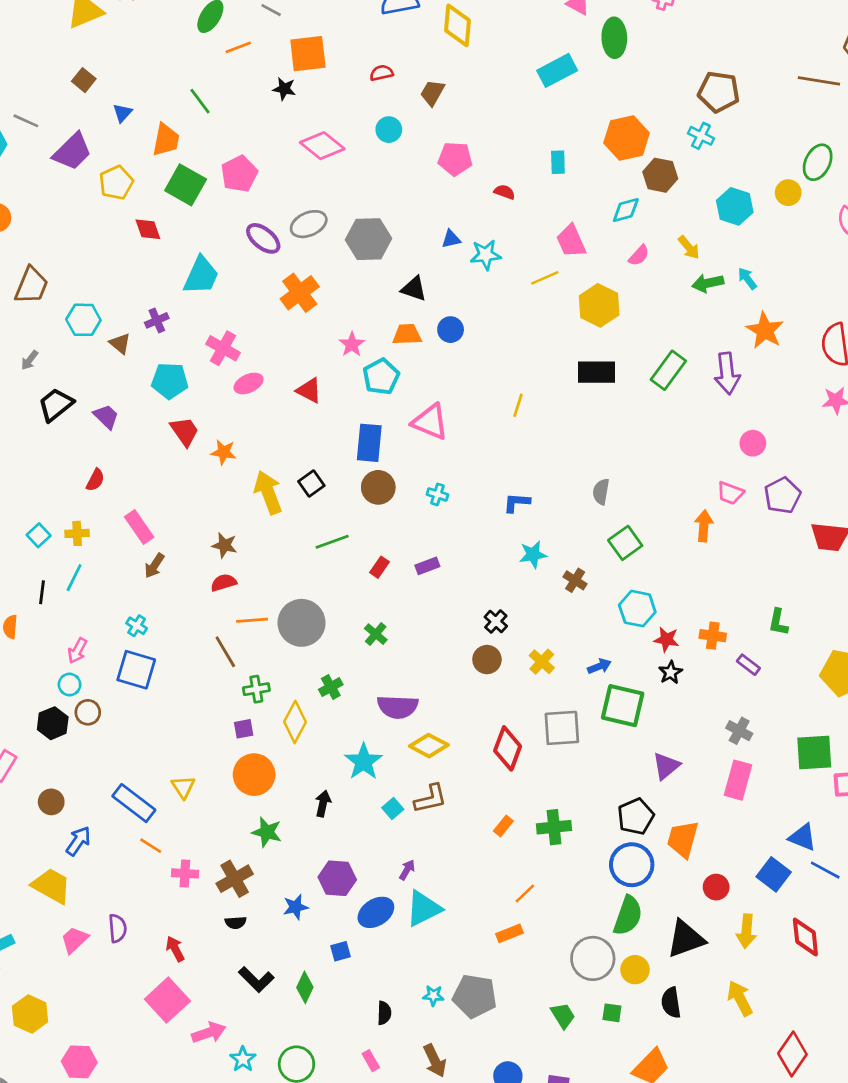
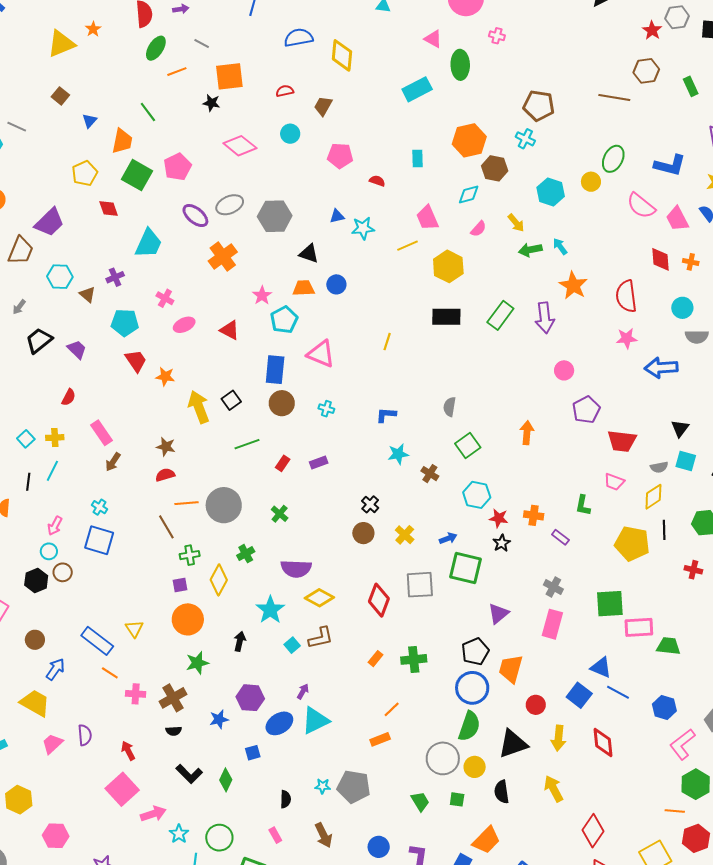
purple trapezoid: (72, 152) -> (49, 222), moved
pink cross: (223, 348) -> (165, 298), size x0.7
pink trapezoid: (730, 493) -> (614, 482), moved
green star: (267, 832) -> (197, 663), turned -30

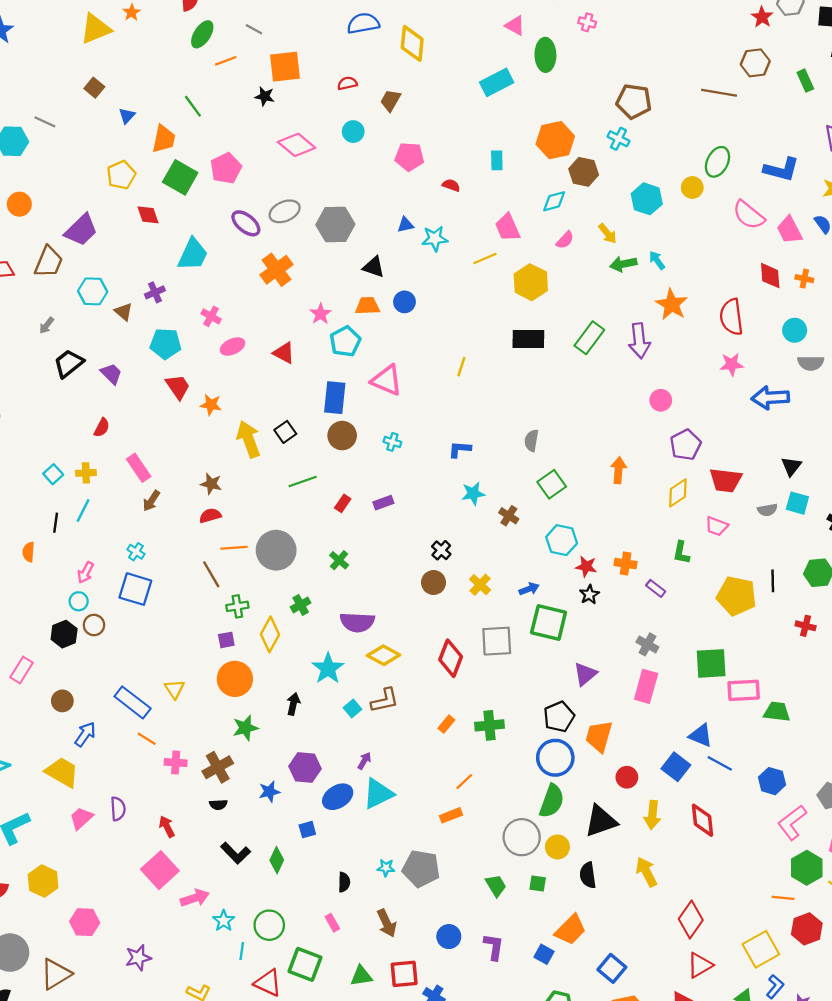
yellow diamond: (653, 497) -> (678, 493), moved

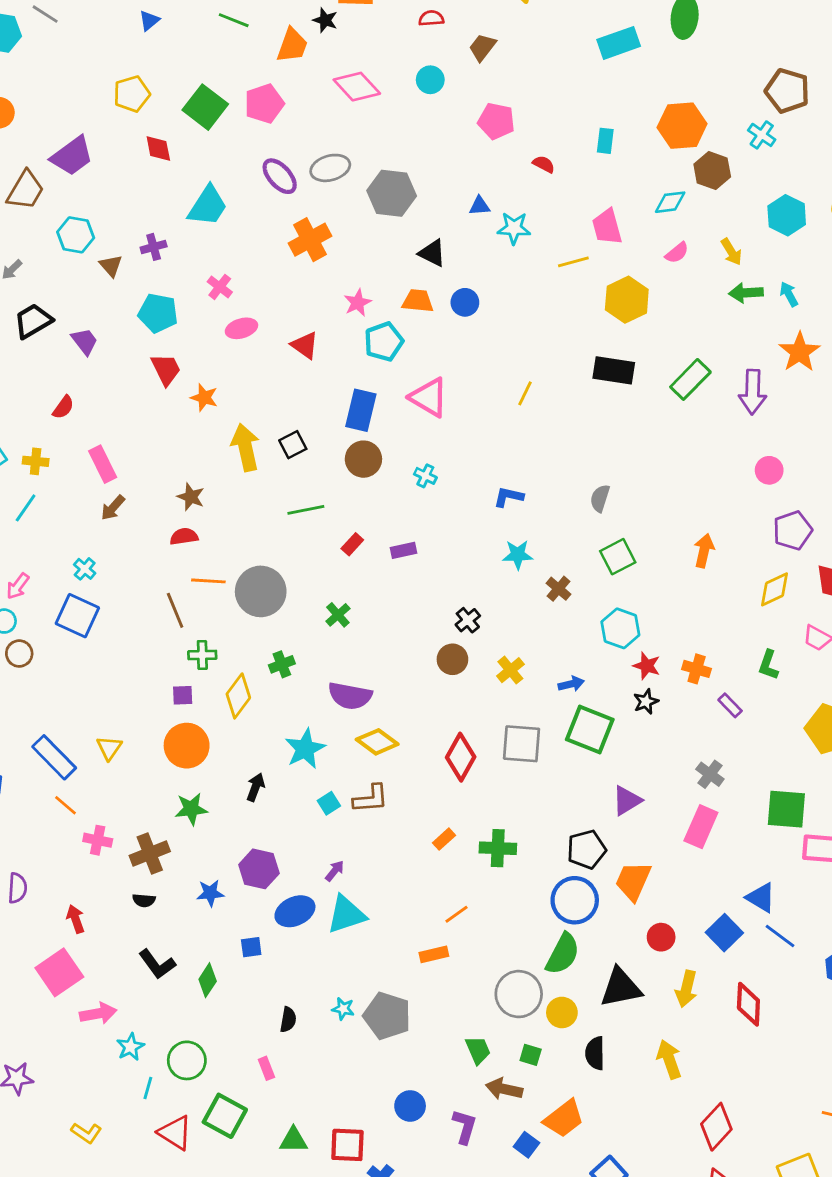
green line: (193, 106) -> (234, 20), turned -40
orange trapezoid: (164, 139) -> (292, 45), moved
brown arrow: (387, 923) -> (504, 1089), moved, turned 120

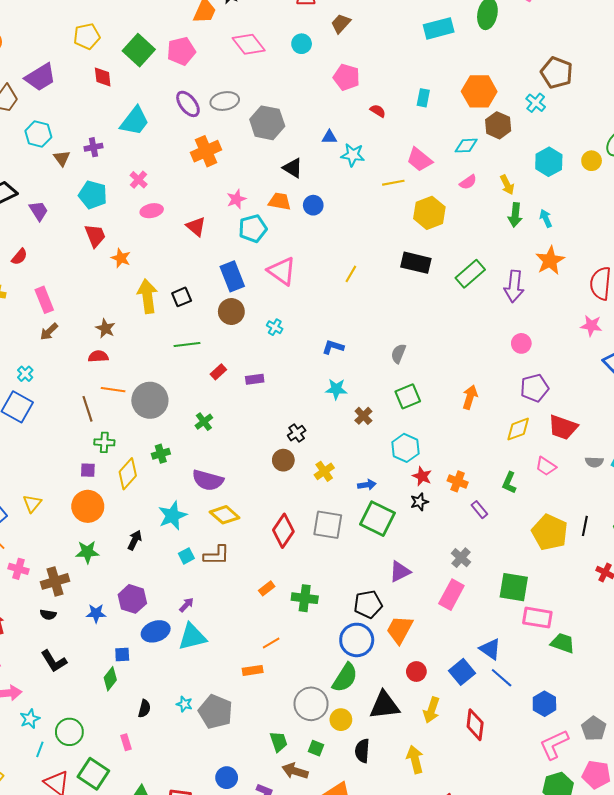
pink trapezoid: (607, 227) -> (419, 159), turned -40
green arrow: (746, 293) -> (515, 215), turned -85
blue rectangle: (361, 410) -> (232, 276), turned -40
green diamond: (208, 980) -> (110, 679), moved

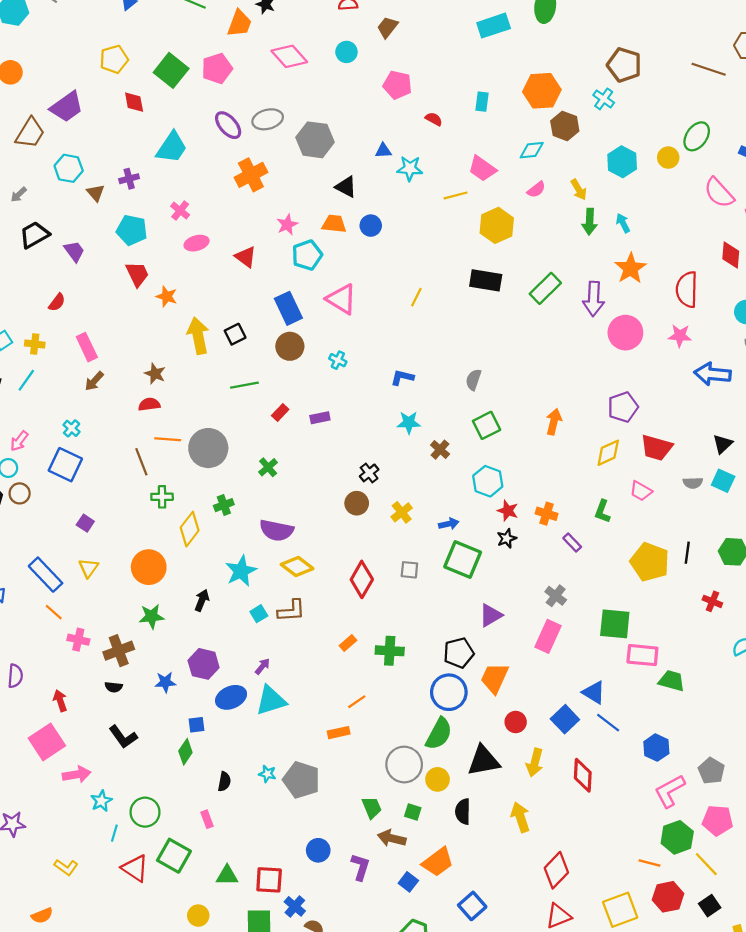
pink circle: (521, 343) -> (625, 333), moved, size x1.6
purple square: (88, 470) -> (85, 523), moved, turned 35
gray square: (328, 525) -> (409, 570), size x0.6

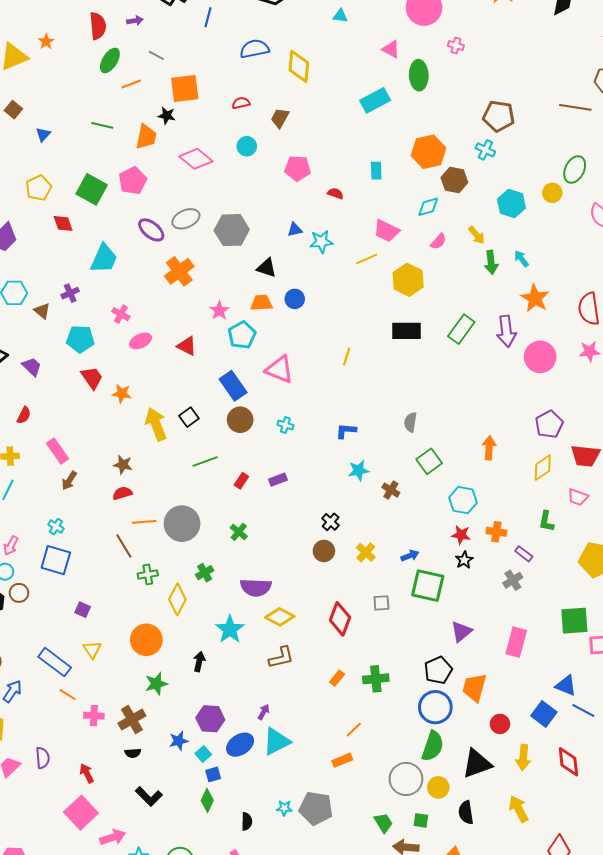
cyan hexagon: (488, 481) -> (463, 500), moved
gray cross: (556, 596) -> (513, 580), moved, turned 30
cyan square: (259, 614) -> (203, 754), moved

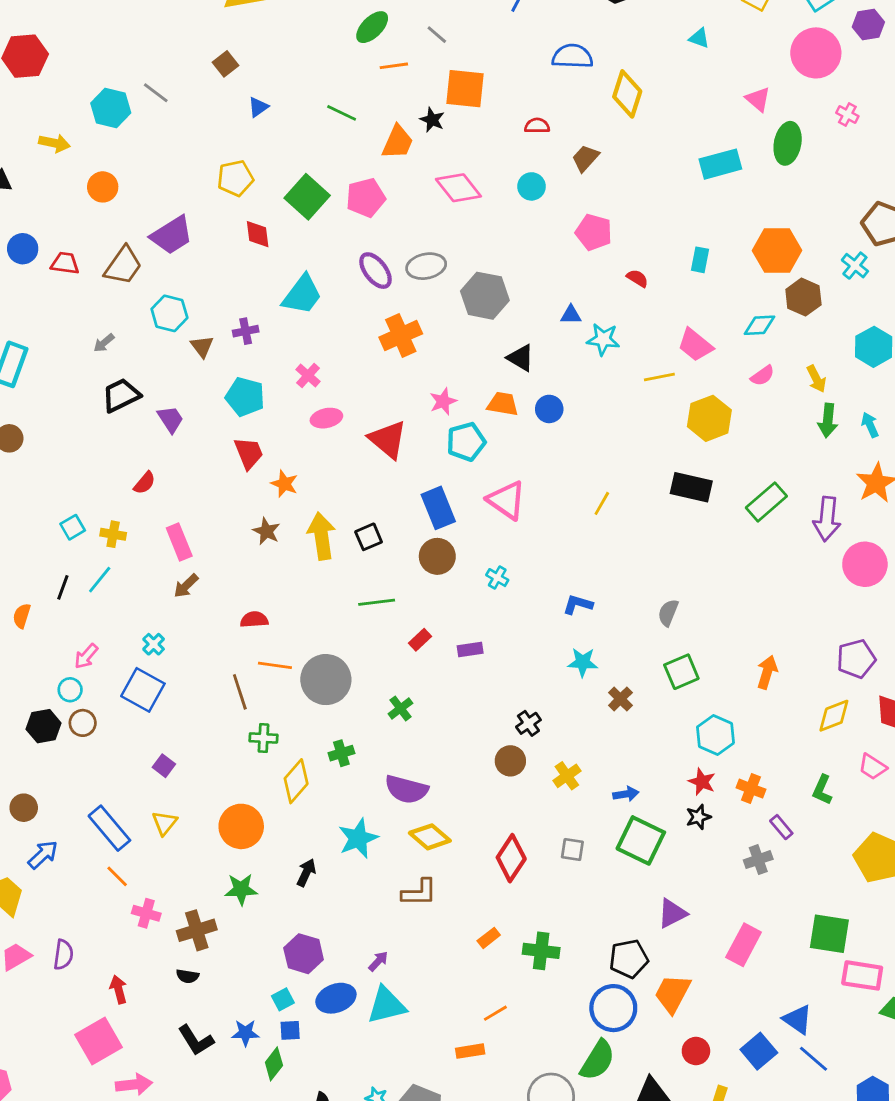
red triangle: (187, 346) -> (388, 439), size x1.4
brown star: (123, 465) -> (266, 531), moved
blue star: (179, 741) -> (245, 1033), moved

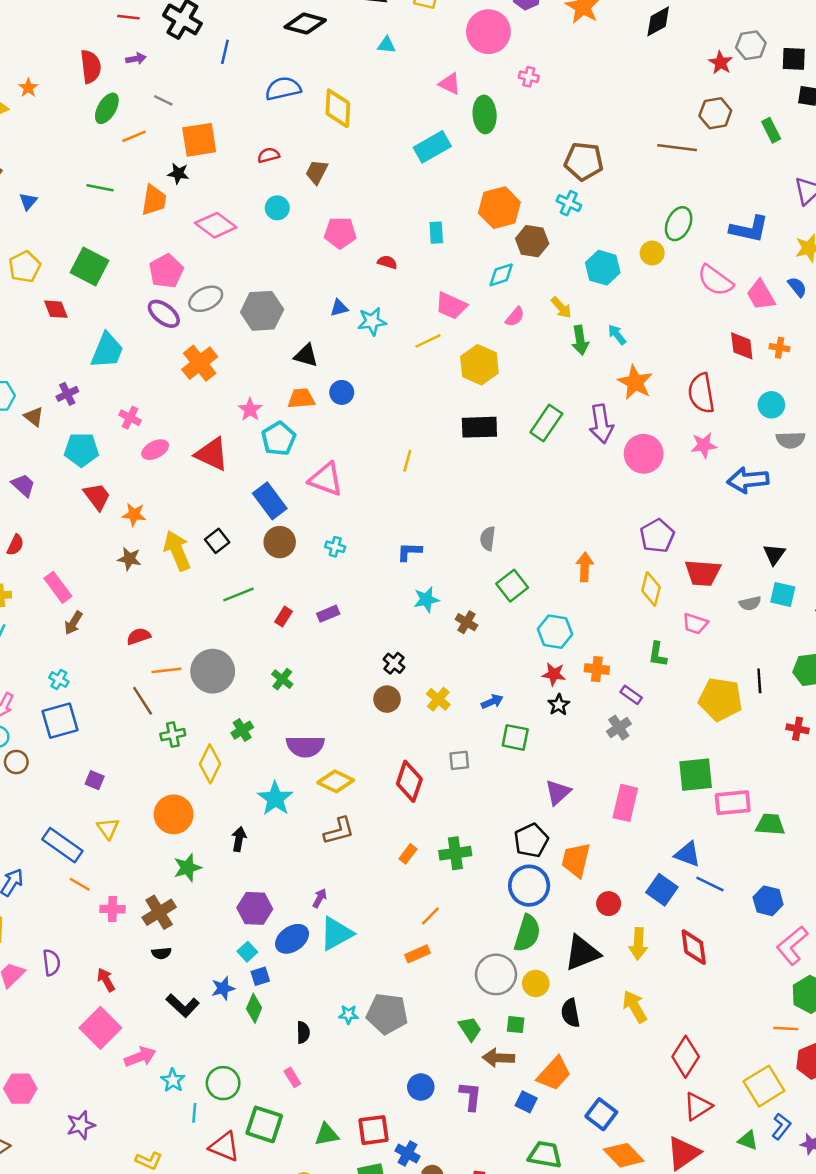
pink pentagon: (366, 198) -> (166, 271), moved
blue square: (143, 690) -> (60, 721), turned -30
yellow diamond: (834, 716) -> (651, 589), turned -40
green square: (641, 840) -> (515, 737), size x0.7

